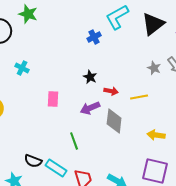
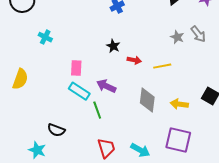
purple arrow: (90, 108) -> (106, 86), moved, turned 48
gray diamond: (114, 121) -> (147, 100), moved
cyan rectangle: (56, 168) -> (79, 91), moved

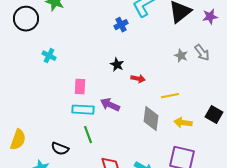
yellow line: (162, 66) -> (170, 96), moved
yellow semicircle: (20, 79) -> (18, 140), moved
cyan rectangle: (79, 91) -> (83, 110), turned -30
green line: (97, 110) -> (88, 135), moved

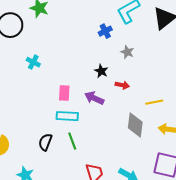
gray star: (181, 56) -> (127, 52), moved
purple arrow: (110, 105) -> (94, 98), moved
black semicircle: (60, 149) -> (45, 142), moved, turned 90

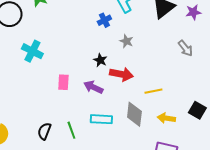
cyan cross: (33, 62) -> (32, 51), size x1.5
red arrow: (122, 85) -> (121, 74), size x1.6
cyan rectangle: (67, 116) -> (101, 119), moved

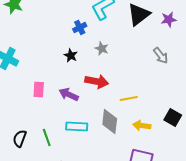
black star: (100, 60) -> (71, 55), moved

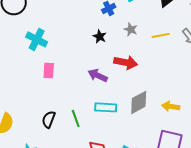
pink rectangle: (39, 89) -> (49, 70), moved
yellow line: (129, 98) -> (161, 35), moved
gray diamond: (110, 121) -> (139, 102), turned 55

